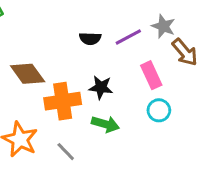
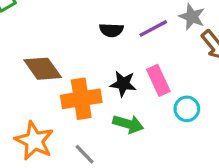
pink rectangle: (151, 75) -> (158, 80), moved

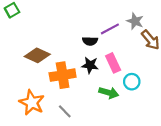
black semicircle: (111, 30) -> (90, 41), moved
brown diamond: (43, 69) -> (37, 55), turned -30
green arrow: (128, 124) -> (109, 93), moved

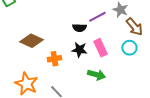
orange cross: (63, 75) -> (54, 59), size x0.6
cyan circle: (132, 82) -> (129, 48), moved

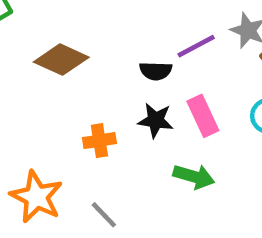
brown diamond: (31, 41) -> (61, 60), moved

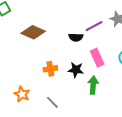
black star: (156, 120) -> (76, 70), moved
green arrow: (194, 177) -> (93, 85), turned -102
orange star: (36, 197) -> (22, 94), size x0.7

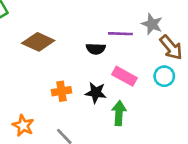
purple line: (94, 26) -> (120, 34), turned 30
pink rectangle: (97, 58) -> (125, 76), turned -36

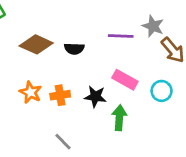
black semicircle: (96, 49) -> (74, 49), moved
cyan circle: (164, 76) -> (162, 91), moved
orange star: (23, 125) -> (31, 92), moved

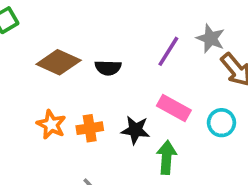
purple line: (121, 36) -> (168, 51), turned -60

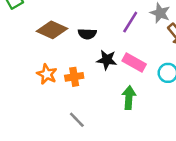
black star: (135, 130) -> (107, 60), moved

